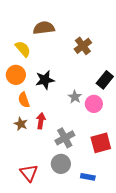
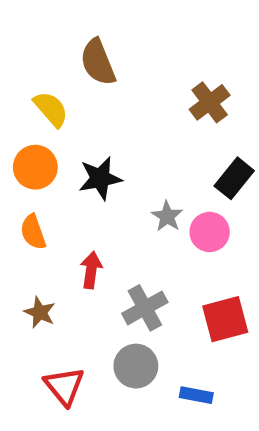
brown semicircle: (44, 28) -> (98, 62), turned -105
brown cross: (83, 46) -> (210, 102), moved
orange semicircle: (24, 100) -> (33, 232), moved
brown star: (21, 124) -> (40, 312), moved

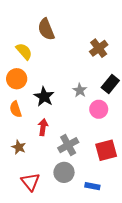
black star: (100, 178) -> (44, 97), moved, turned -30
gray star: (167, 216) -> (80, 90), moved

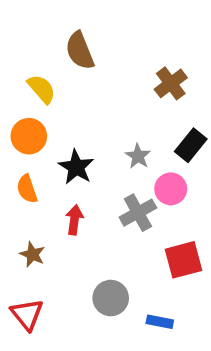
gray cross: (68, 145) -> (138, 213), moved
red triangle: (30, 182) -> (27, 314), moved

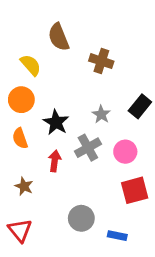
brown cross: (171, 83) -> (101, 61), moved, turned -35
pink circle: (171, 189) -> (125, 152), moved
gray cross: (138, 213) -> (88, 148), moved

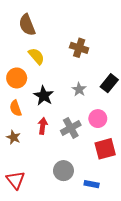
brown semicircle: (59, 37) -> (27, 25), moved
yellow semicircle: (31, 65) -> (36, 56), moved
gray cross: (88, 148) -> (71, 128), moved
brown star: (24, 186) -> (14, 137), moved

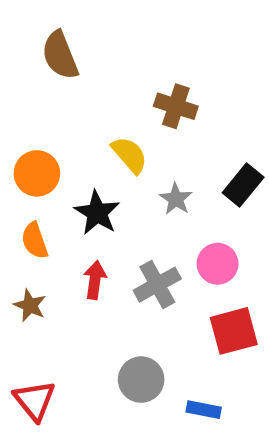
yellow semicircle: (36, 56) -> (130, 155), moved

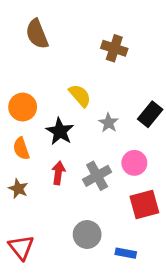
brown cross: (176, 106) -> (114, 48), moved

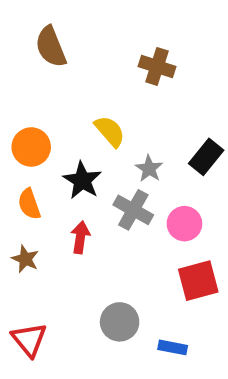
gray cross: (97, 176) -> (133, 210), moved, turned -32

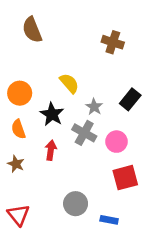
brown cross: (157, 66) -> (113, 42), moved

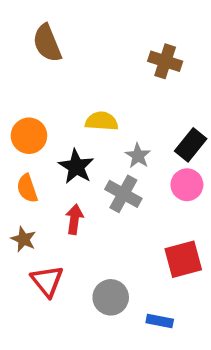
yellow semicircle: (69, 83) -> (102, 121), turned -45
pink circle: (117, 142) -> (187, 185), moved
red triangle: (18, 215) -> (47, 281), moved

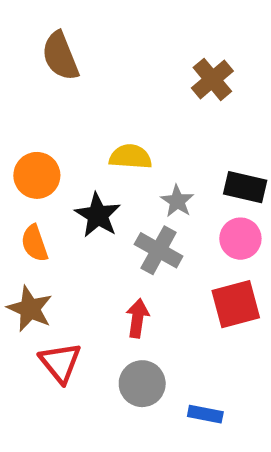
brown cross: (165, 61) -> (212, 79), turned 32
black rectangle: (191, 145) -> (245, 187), turned 64
red arrow: (74, 219) -> (137, 318), moved
brown star: (24, 239) -> (30, 309), size x1.4
red square: (183, 259) -> (236, 304), moved

